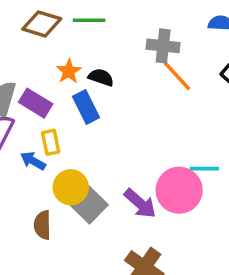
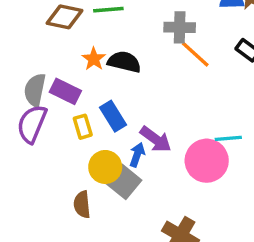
black semicircle: (101, 77) -> (124, 62), size x1.4
blue rectangle: (86, 107) -> (113, 116), moved
blue arrow: (33, 161) -> (137, 155), moved, turned 85
purple arrow: (140, 203) -> (156, 139), moved

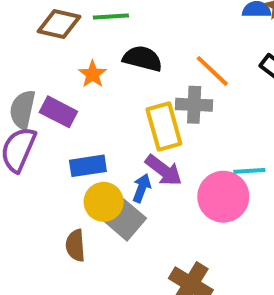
gray cross: (180, 27) -> (194, 105), moved
black semicircle: (124, 62) -> (143, 59), moved
blue rectangle: (113, 116) -> (88, 166), moved, turned -68
yellow rectangle: (83, 127) -> (164, 126), moved, size x1.6

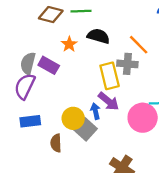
blue rectangle: (88, 166) -> (30, 121), moved
blue arrow: (142, 188) -> (95, 111), turned -35

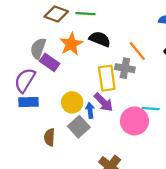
orange star: (69, 44) -> (71, 44), size x1.5
gray semicircle: (28, 63) -> (38, 48), moved
yellow circle: (73, 118) -> (72, 102), moved
blue rectangle: (30, 121) -> (29, 102), moved

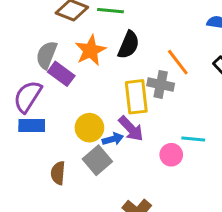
black semicircle: (100, 39) -> (129, 45), turned 90
blue arrow: (90, 110) -> (113, 139), turned 80
pink circle: (134, 121) -> (171, 155), size x0.6

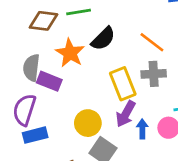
black semicircle: (129, 45) -> (103, 39), turned 36
gray cross: (161, 84) -> (154, 74), moved
purple arrow: (131, 129) -> (126, 114), turned 88
blue arrow: (113, 139) -> (142, 129), moved, turned -60

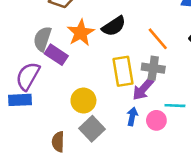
purple arrow: (126, 114) -> (143, 89), moved
blue rectangle: (35, 135) -> (20, 100), moved

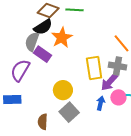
black semicircle: (114, 26) -> (43, 27), moved
blue rectangle: (20, 100) -> (12, 100), moved
pink circle: (156, 120) -> (118, 97), moved

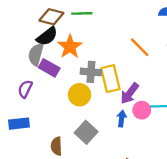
gray cross: (118, 66) -> (91, 72), moved
purple semicircle: (20, 70) -> (25, 89), size x0.7
yellow circle: (63, 90) -> (80, 95), moved

